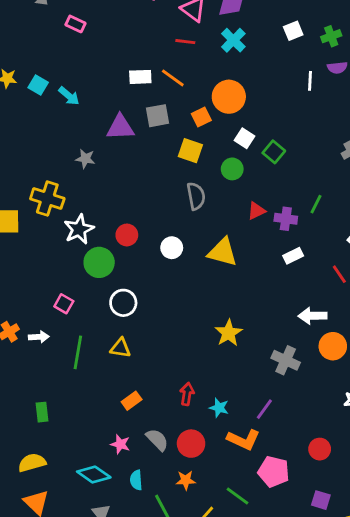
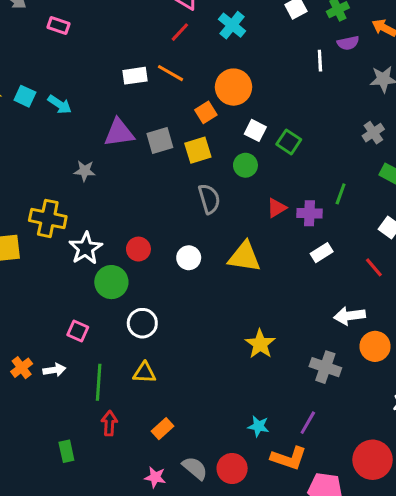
red line: (185, 42) -> (180, 32), turned -48
gray square: (157, 116) -> (160, 140), moved
yellow square: (190, 151) -> (198, 150), turned -30
red arrow: (187, 394) -> (109, 423), moved
red circle: (320, 449) -> (372, 460), size x1.6

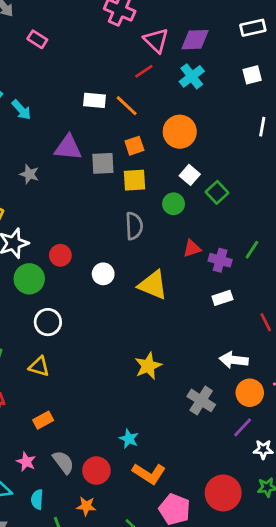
orange square: (206, 112) -> (134, 146), moved
purple line: (308, 423) -> (243, 427), moved

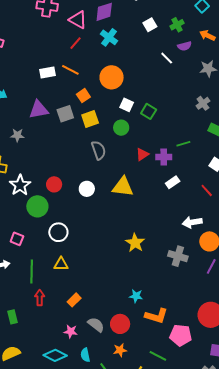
white line: (262, 127) -> (167, 58), turned -40
green line: (252, 250) -> (183, 144), turned 56

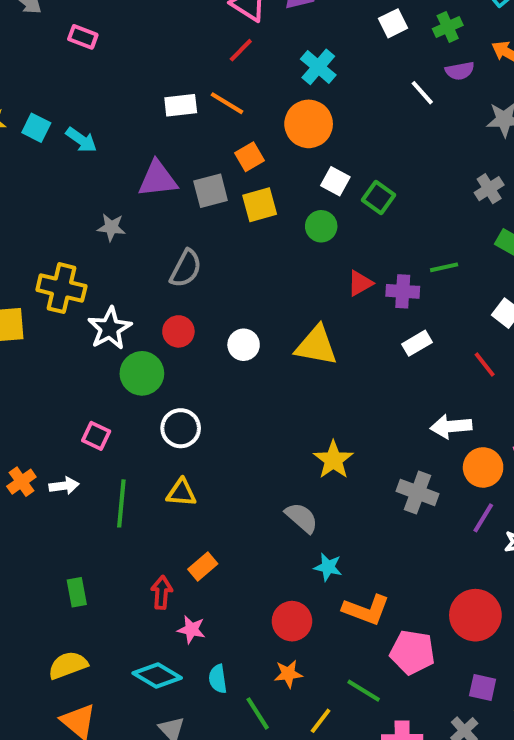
cyan cross: (109, 37) -> (318, 67), moved
gray semicircle: (99, 150) -> (186, 269), moved, turned 42
red arrow: (40, 298) -> (162, 593), moved
gray semicircle: (96, 325) -> (302, 518), moved

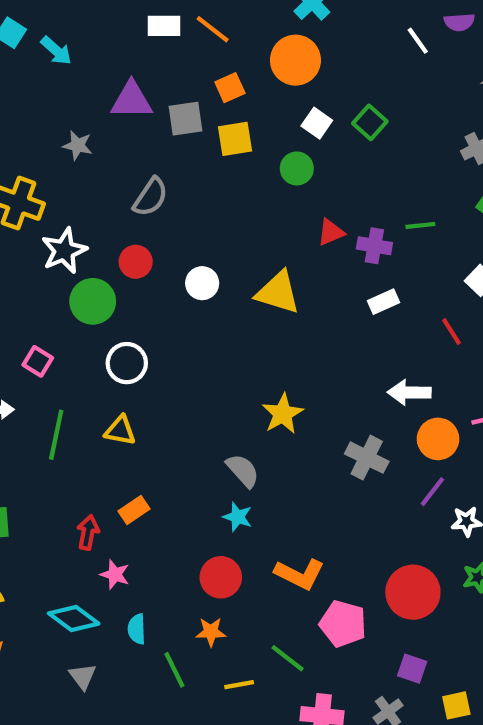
green square: (378, 198) -> (370, 122), moved
cyan star: (328, 567) -> (238, 517), moved
yellow line: (321, 721) -> (239, 685), turned 36

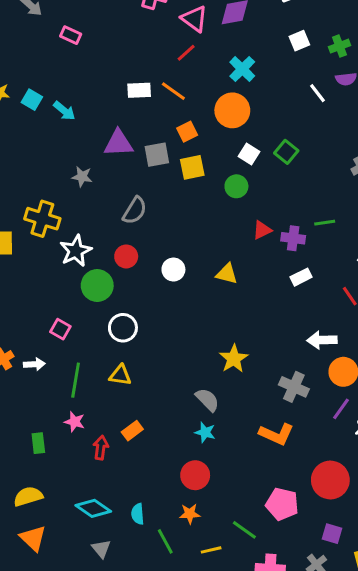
yellow triangle: (278, 292) -> (227, 274), size x0.7
orange L-shape: (300, 574) -> (276, 434), moved
pink star: (115, 575) -> (75, 422), moved

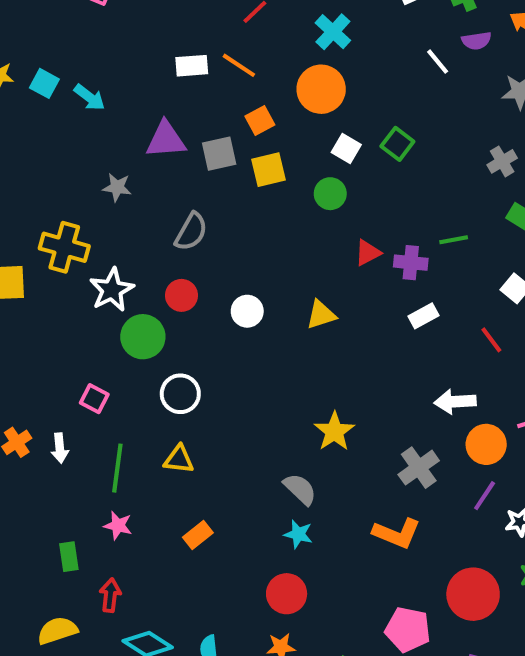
yellow triangle: (227, 274) -> (321, 315), turned -30
white arrow: (34, 364) -> (60, 448), turned 90
gray cross: (294, 387) -> (419, 468), turned 32
red arrow: (101, 448) -> (110, 595), moved

